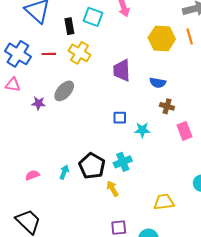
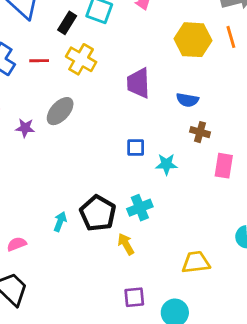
black rectangle: (69, 26) -> (67, 23), turned 42
pink rectangle: (184, 131) -> (224, 166), turned 30
pink semicircle: (32, 175) -> (17, 244), moved

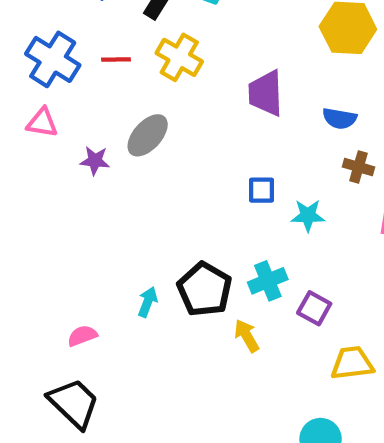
purple square: (134, 297) -> (314, 308), moved, turned 35

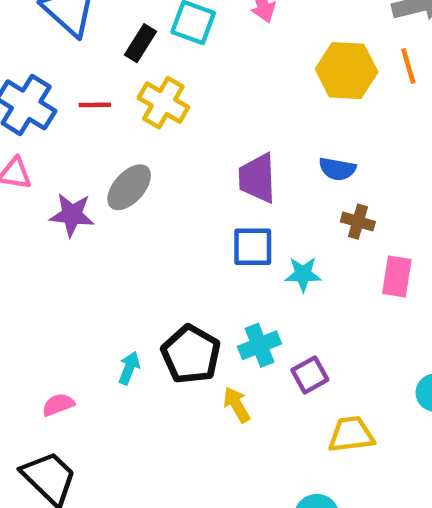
purple trapezoid: (266, 93) -> (257, 178), moved
purple star: (95, 161) -> (72, 215), size x1.4
blue square: (261, 190) -> (253, 247), size x1.4
purple square: (314, 308) -> (310, 375), turned 32

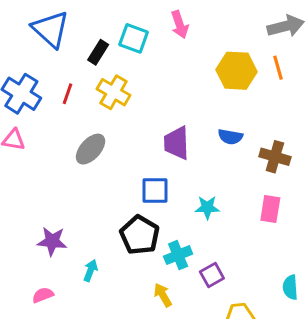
red line: (95, 105) -> (67, 94), turned -70
purple star: (72, 215) -> (52, 241), moved
brown cross: (358, 222) -> (275, 157), moved, size x1.4
blue square: (253, 247) -> (155, 191), moved
black pentagon: (191, 354) -> (140, 235), moved

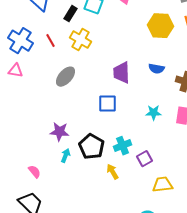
red line: (67, 94) -> (50, 41), turned -48
cyan star: (207, 207) -> (154, 113), moved
black pentagon: (140, 235) -> (92, 147), moved
purple star: (52, 241) -> (60, 132), moved
pink semicircle: (43, 295) -> (34, 172), turned 72

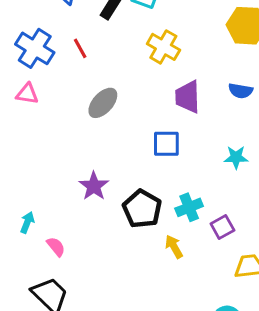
yellow cross: (80, 40) -> (163, 47), moved
purple star: (60, 132) -> (94, 186), turned 30
cyan arrow: (66, 156) -> (27, 222), moved

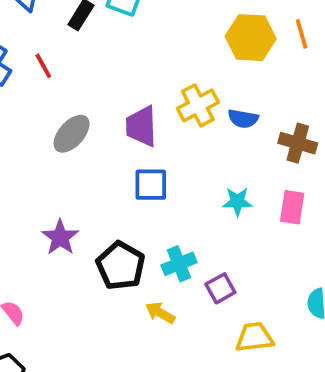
yellow cross: (163, 47) -> (198, 105), moved, turned 32
purple trapezoid: (188, 97) -> (141, 126), moved
yellow arrow: (174, 247) -> (160, 313), turned -30

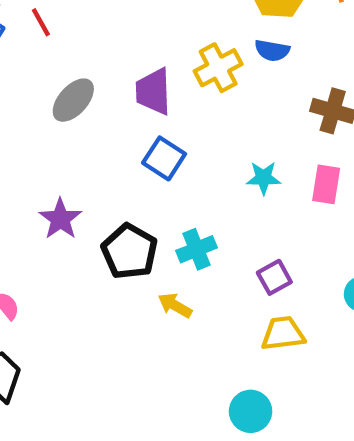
blue semicircle: (243, 119) -> (272, 50), moved
blue square: (151, 185) -> (164, 158), turned 33
purple square: (220, 288) -> (274, 277), moved

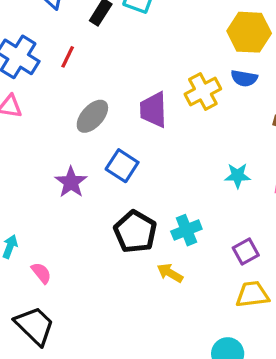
red line: (41, 22) -> (68, 57), turned 55
blue square: (164, 158) -> (122, 166), moved
purple star: (60, 219) -> (71, 182), moved

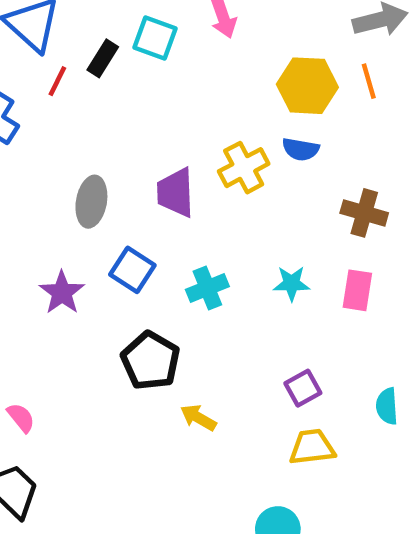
red line: (68, 57) -> (57, 81), moved
gray ellipse: (92, 116) -> (91, 202), turned -32
cyan cross: (186, 230) -> (207, 288), moved

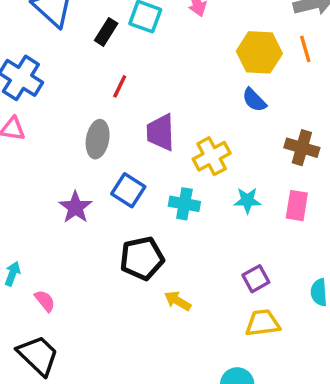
red line: (57, 81) -> (120, 86), moved
blue semicircle: (301, 149) -> (254, 100), turned 36
yellow cross: (244, 168) -> (212, 156), moved
cyan cross: (207, 288) -> (184, 204), turned 32
black pentagon: (151, 361) -> (142, 258), turned 30

